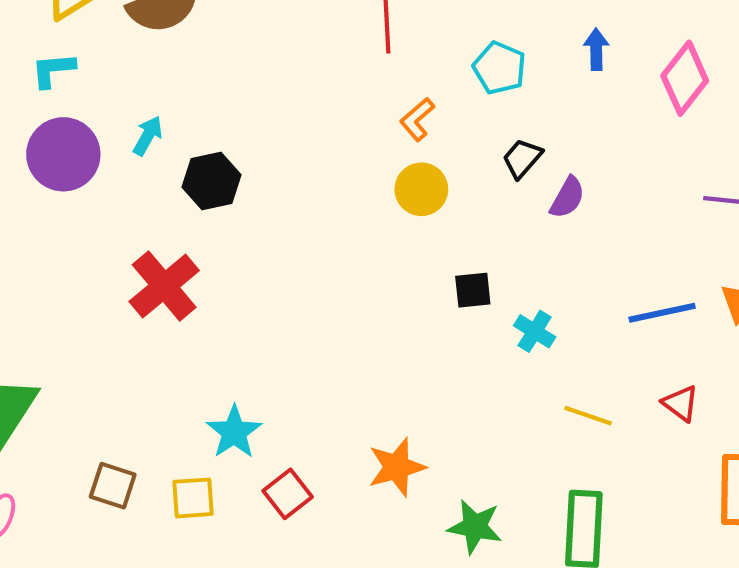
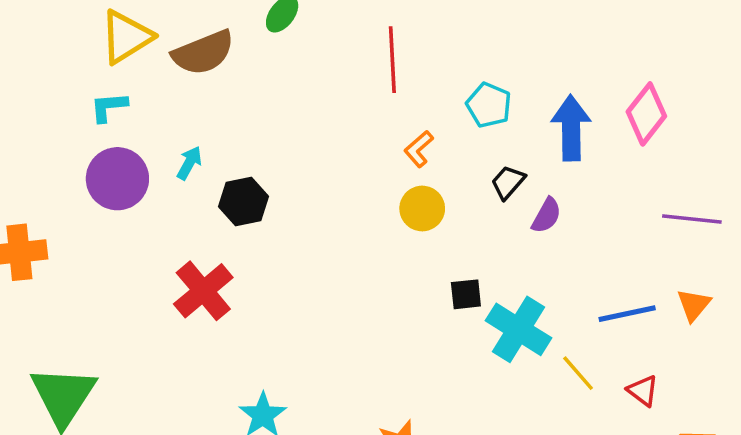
blue arrow: (596, 49) -> (571, 128), moved, size x1.8
cyan cross: (535, 331) -> (519, 329), size x1.8
yellow line: (588, 416) -> (578, 373), moved, turned 30

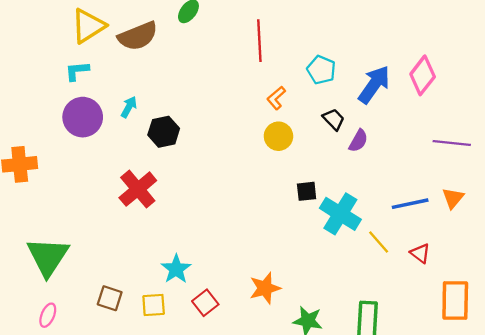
blue arrow: (571, 128) -> (374, 84), turned 36
black trapezoid: (508, 182) -> (334, 119), turned 95

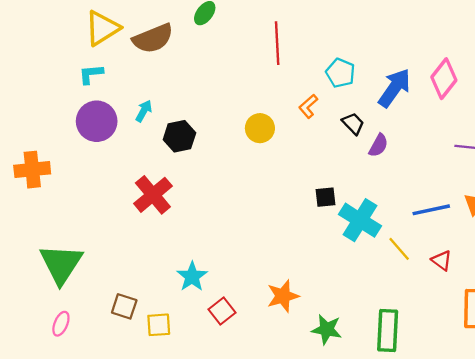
orange L-shape: (276, 98) -> (308, 106), moved
yellow circle: (278, 136) -> (260, 128), moved
yellow square: (154, 305) -> (159, 325), moved

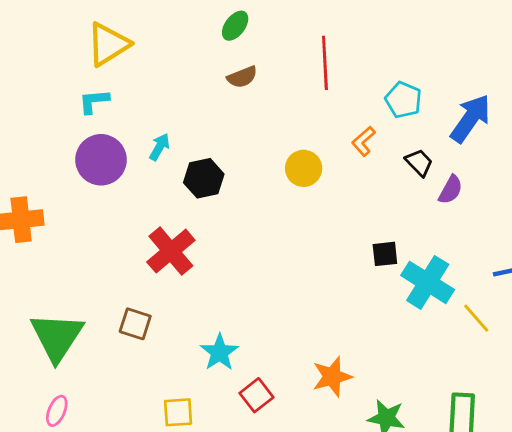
brown semicircle: (153, 38) -> (242, 77), moved, size x0.6
brown square: (124, 306) -> (135, 324), moved

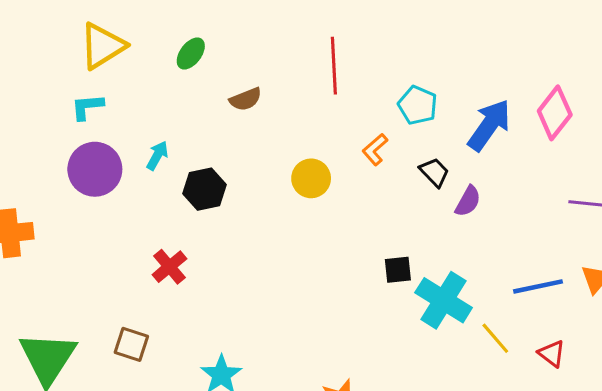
green ellipse: (235, 26) -> (191, 53), moved
brown semicircle: (242, 77) -> (246, 99), moved
red cross: (171, 251) -> (169, 267), size x0.7

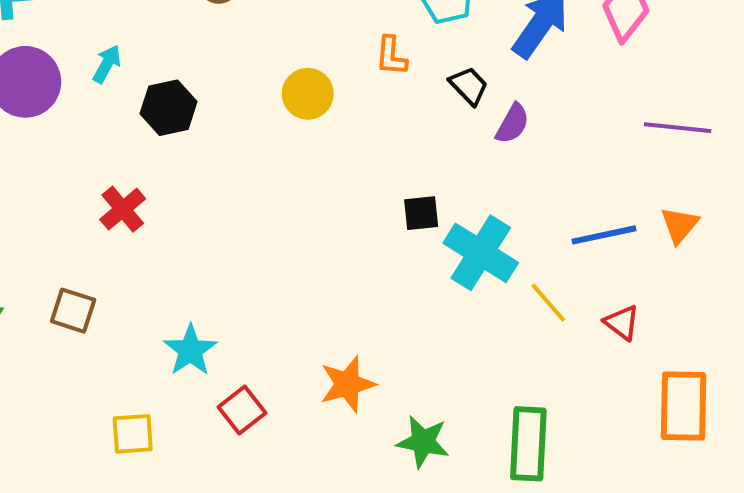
orange L-shape: (375, 149) -> (391, 56), turned -44

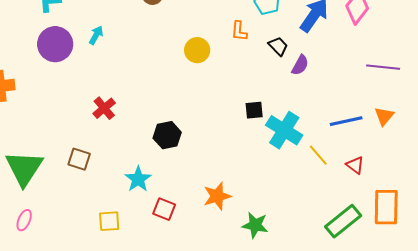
black hexagon: (168, 108) -> (167, 135), moved
red square: (242, 410) -> (164, 209), turned -30
green rectangle: (528, 444) -> (343, 221), moved, turned 48

